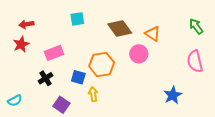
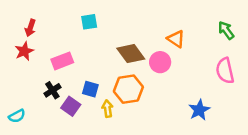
red arrow: (26, 24) -> (30, 28), turned -64
brown diamond: (120, 28) -> (131, 54), moved
orange hexagon: (102, 64) -> (128, 89), moved
purple square: (61, 105) -> (71, 106), moved

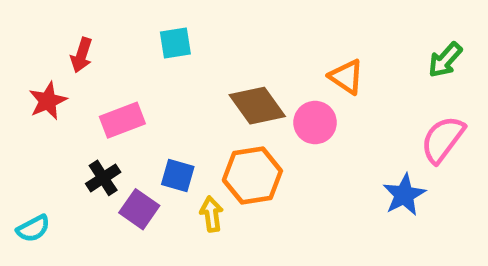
red arrow: (30, 28) -> (81, 55), moved
green arrow: (226, 30) -> (445, 60), turned -102
pink semicircle: (225, 71) -> (443, 139), turned 50
blue star: (199, 110) -> (404, 195), moved

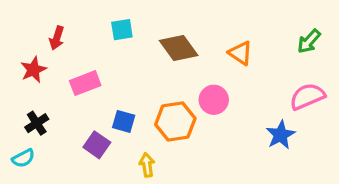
brown diamond: (257, 106) -> (179, 48), moved
pink circle: (315, 123) -> (214, 100), moved
pink semicircle: (443, 139) -> (307, 96), turned 30
black cross: (103, 178) -> (37, 123), moved
yellow arrow: (211, 214) -> (147, 165), moved

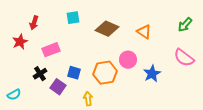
brown diamond: (179, 48) -> (107, 29), turned -30
pink semicircle: (307, 96) -> (184, 58), turned -120
black cross: (37, 123) -> (40, 74), moved
blue star: (281, 135) -> (152, 74), moved

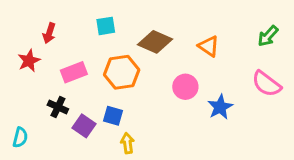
blue square: (74, 73) -> (113, 116), moved
orange hexagon: (105, 73) -> (122, 72), moved
black cross: (40, 74) -> (58, 107), turned -32
cyan semicircle: (14, 95) -> (20, 137), turned -48

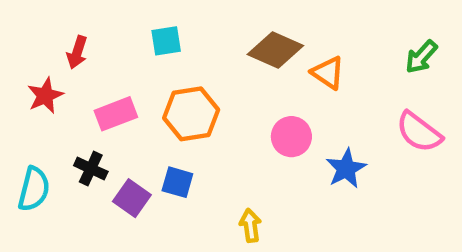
brown diamond: (155, 42) -> (275, 50), moved
cyan semicircle: (20, 137) -> (34, 189), moved, size x1.4
yellow arrow: (127, 143) -> (250, 226), moved

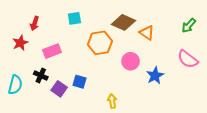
orange hexagon: (191, 114) -> (100, 43), moved

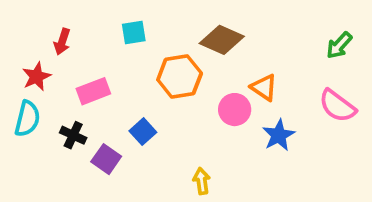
orange triangle: (147, 33) -> (264, 88), moved
blue square: (80, 82) -> (143, 132), moved, turned 32
cyan semicircle: (15, 85) -> (27, 119), moved

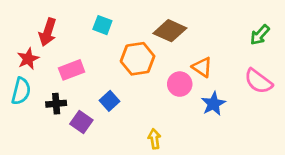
cyan square: (134, 32) -> (102, 25), turned 30
red arrow: (62, 42) -> (48, 32), size x1.4
black cross: (73, 135) -> (56, 104), turned -30

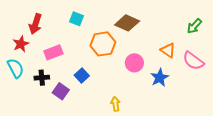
orange triangle: (202, 67) -> (168, 50), moved
cyan semicircle: (21, 91) -> (16, 68), turned -42

